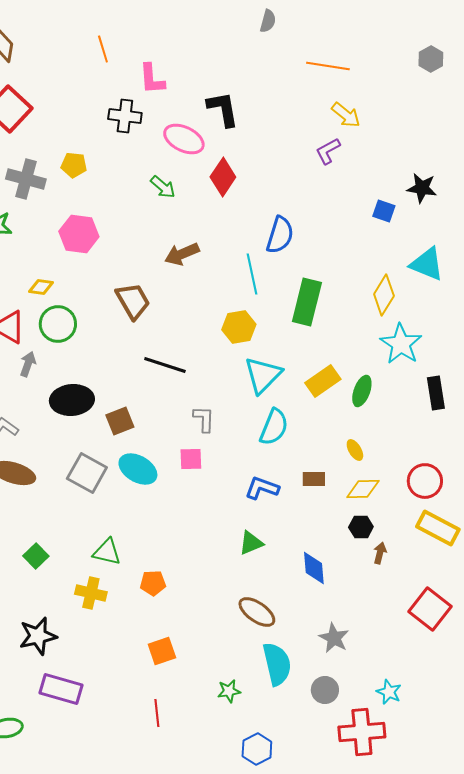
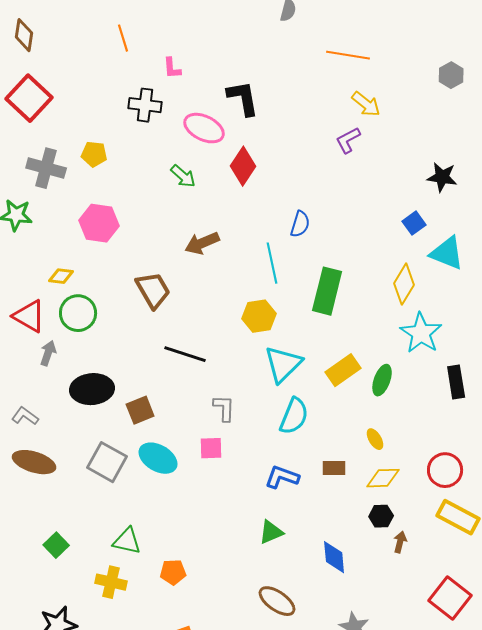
gray hexagon: (431, 59) -> (451, 75), moved
pink L-shape: (152, 79) -> (172, 68), size x0.7
blue square: (384, 211) -> (414, 223), moved, turned 35
blue semicircle: (280, 235) -> (300, 224), size x0.7

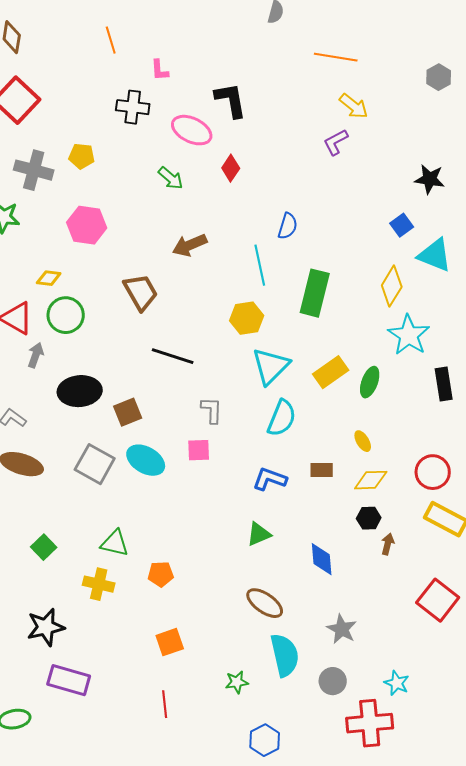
red diamond: (243, 166) -> (231, 168), size x0.7

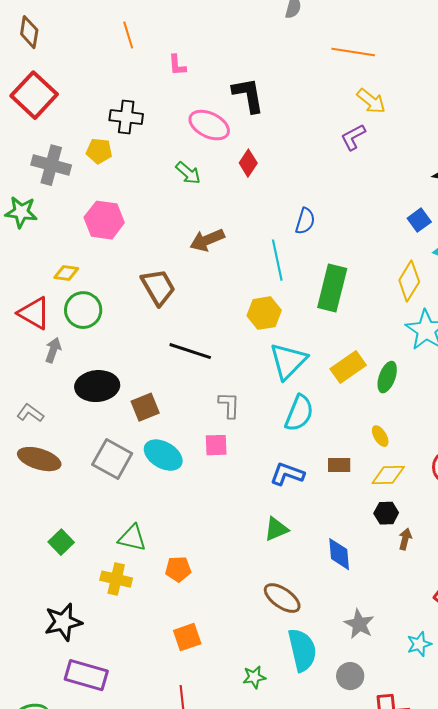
black cross: (133, 107) -> (126, 117), moved
cyan star: (397, 683) -> (419, 644), moved, turned 30

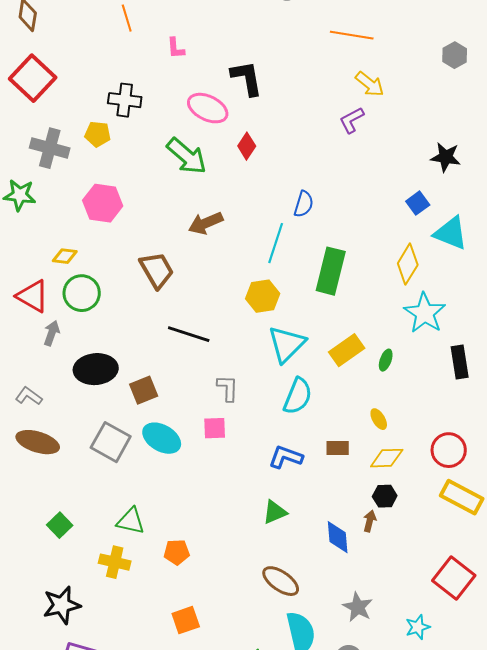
green arrow: (188, 173) -> (187, 156), size x1.6
cyan line: (277, 260) -> (276, 243), turned 30
green ellipse: (387, 377) -> (386, 360), size x0.7
brown arrow: (405, 539) -> (370, 521), moved

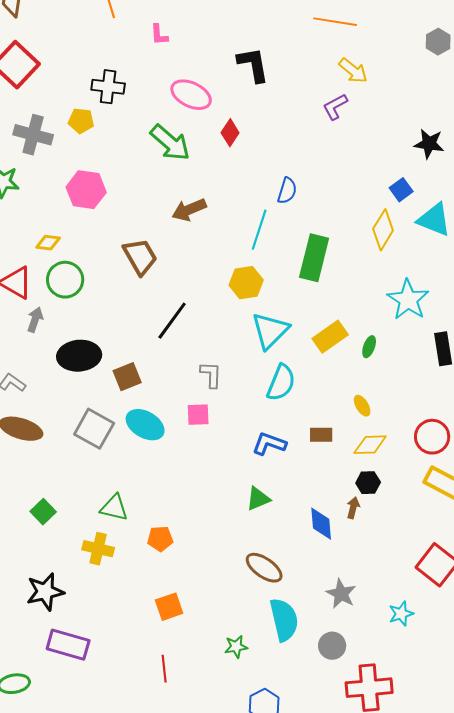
black L-shape: (247, 78) -> (253, 65), moved
yellow diamond: (408, 264) -> (383, 230), moved
black line: (189, 334) -> (172, 321), turned -72

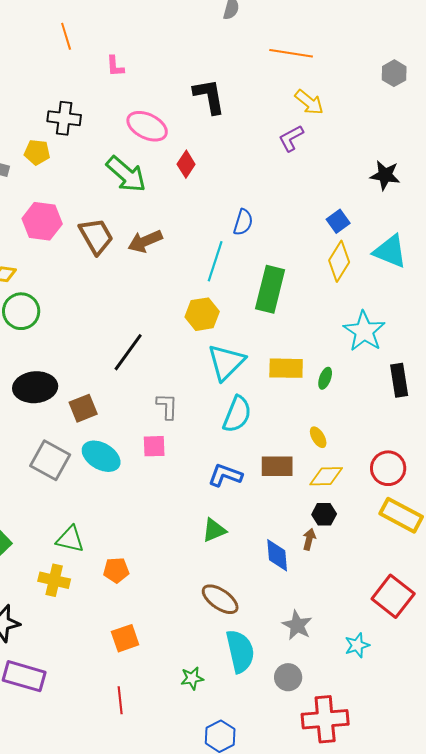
blue square: (401, 190) -> (338, 221), moved
brown trapezoid: (140, 257) -> (96, 236), moved
yellow rectangle: (330, 337) -> (286, 368), turned 36
brown rectangle: (321, 435) -> (277, 466), size x1.4

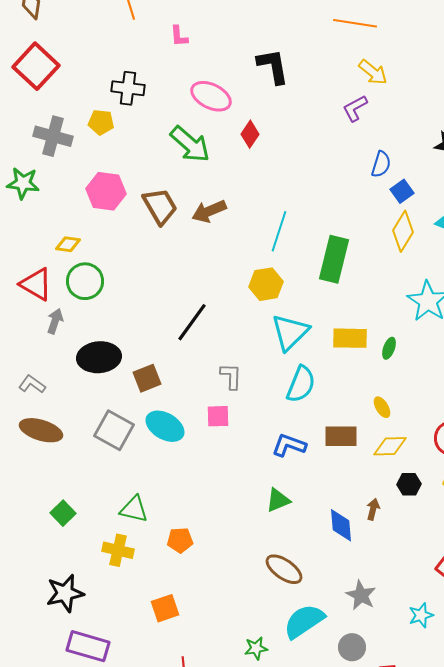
blue semicircle: (243, 222) -> (381, 164), moved
black hexagon: (324, 514) -> (409, 484), moved
orange square: (125, 638) -> (165, 608), moved
cyan semicircle: (240, 651) -> (304, 621), turned -111

